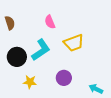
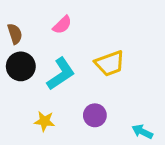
pink semicircle: (50, 22) -> (62, 25), moved, turned -112
black circle: (17, 57) -> (21, 66), moved

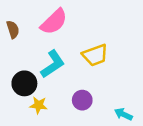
pink semicircle: (62, 25) -> (54, 22), size x1.6
black circle: (21, 66) -> (24, 83), moved

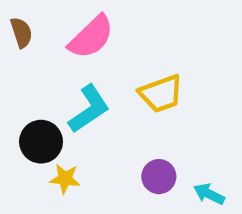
brown semicircle: (13, 29) -> (21, 33), moved
purple circle: (82, 100) -> (159, 177), moved

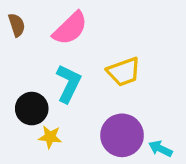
cyan L-shape: (89, 109) -> (69, 83), turned -30
purple circle: (159, 177) -> (122, 135), size x1.6

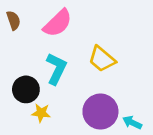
yellow trapezoid: (124, 72) -> (102, 59), turned 60

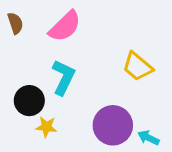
yellow trapezoid: (102, 59) -> (138, 67), moved

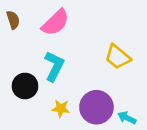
yellow star: (46, 127) -> (61, 109), moved

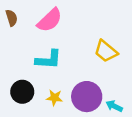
cyan L-shape: (54, 66) -> (49, 60), turned 68
black circle: (25, 86) -> (22, 92), moved

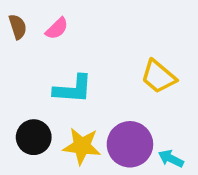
pink semicircle: (50, 20) -> (57, 28), moved, size x0.6
yellow star: (54, 98) -> (82, 146), size x1.5

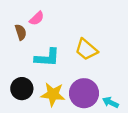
brown semicircle: (18, 27) -> (21, 32), moved
yellow trapezoid: (158, 77) -> (86, 49), moved

